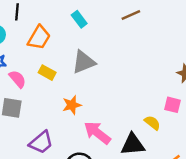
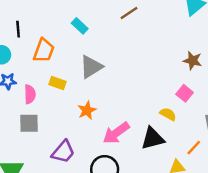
pink semicircle: (18, 79) -> (30, 94), turned 48
pink square: (173, 105) -> (185, 93), turned 35
pink arrow: (97, 133) -> (116, 133), turned -64

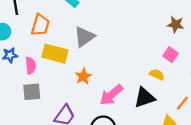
yellow rectangle: (57, 83) -> (55, 54), size x1.6

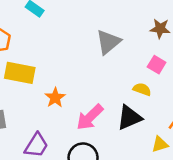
gray triangle: (84, 37) -> (108, 42), moved

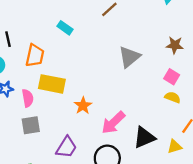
yellow semicircle: (142, 89) -> (173, 97), moved
black triangle: (129, 118) -> (144, 137), moved

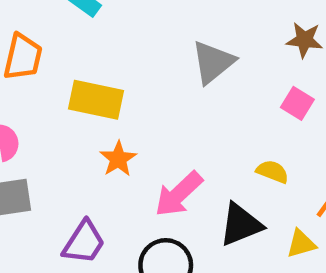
yellow rectangle: (52, 84) -> (96, 100), moved
yellow semicircle: (173, 97) -> (272, 172), moved

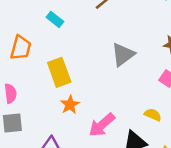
yellow rectangle: (96, 100) -> (59, 72), turned 56

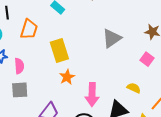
pink arrow: (102, 125) -> (92, 95), turned -50

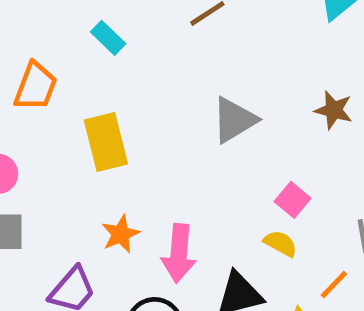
pink square: (147, 59) -> (293, 200), moved
orange star: (67, 77) -> (121, 234), moved

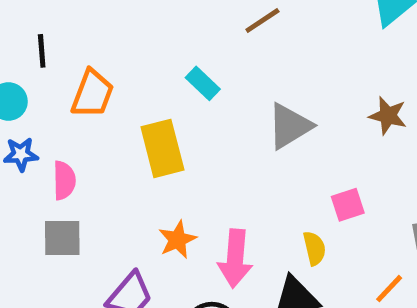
cyan rectangle: (108, 38) -> (203, 83), moved
pink square: (293, 200) -> (348, 205), turned 32
yellow semicircle: (281, 243) -> (314, 248), moved, turned 48

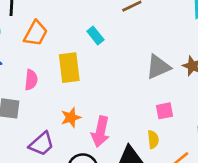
gray triangle: (290, 126) -> (158, 67), moved
pink semicircle: (64, 180) -> (31, 80), moved
yellow semicircle: (314, 248) -> (153, 139), moved

